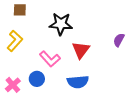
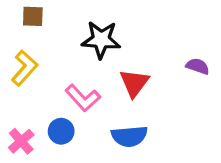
purple semicircle: (119, 40) -> (198, 66), turned 80

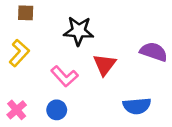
purple semicircle: (198, 66) -> (154, 52), size x1.5
blue circle: (61, 131) -> (57, 110), moved
blue semicircle: (129, 136) -> (137, 106), moved

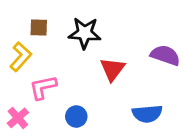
brown square: (26, 13) -> (39, 27), moved
pink L-shape: (64, 76) -> (43, 87), moved, turned 120
blue circle: (57, 110) -> (76, 116), moved

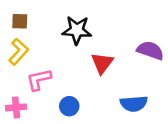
brown square: (39, 27) -> (20, 21), moved
pink cross: (18, 118) -> (16, 107), turned 36

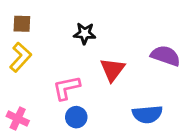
black star: (77, 30) -> (85, 33), size x0.7
pink L-shape: (39, 80) -> (66, 88), moved
pink cross: (16, 107) -> (18, 119), turned 30

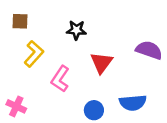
yellow L-shape: (20, 57) -> (34, 54), moved
pink L-shape: (66, 88) -> (60, 79), turned -44
blue circle: (76, 117) -> (94, 110), moved

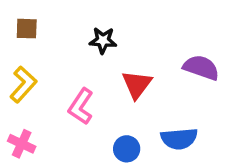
yellow L-shape: (34, 54) -> (23, 84), moved

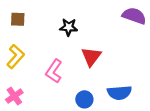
purple semicircle: (201, 68) -> (134, 16), moved
pink cross: (22, 144) -> (14, 96), turned 30

